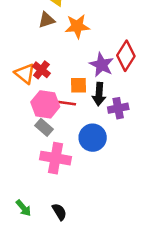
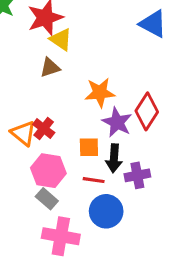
orange star: (77, 26) -> (100, 93), moved
red line: (67, 103) -> (94, 180), moved

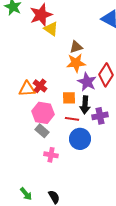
brown triangle: (50, 68) -> (76, 47), moved
orange triangle: (23, 133) -> (27, 89), turned -42
pink cross: (61, 236) -> (51, 155), size x0.6

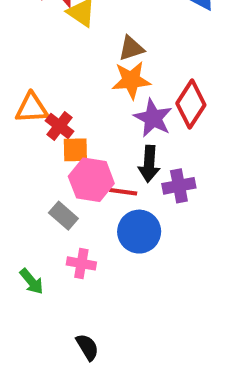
orange triangle: (27, 89) -> (32, 108), moved
orange square: (69, 98) -> (75, 150), moved
pink hexagon: (43, 113) -> (91, 180), moved
green arrow: (26, 194) -> (32, 281), moved

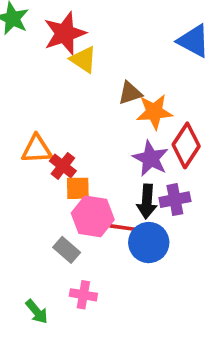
orange star: (131, 80) -> (154, 112), moved
purple cross: (179, 186) -> (175, 200), moved
blue circle: (139, 232) -> (149, 243), moved

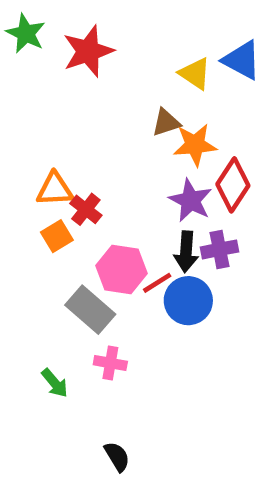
yellow triangle: (83, 60) -> (195, 73), moved
orange square: (78, 188) -> (57, 236), moved, turned -30
red line: (123, 228) -> (157, 283), turned -40
gray rectangle: (67, 250) -> (90, 310), size x1.5

